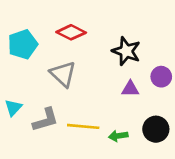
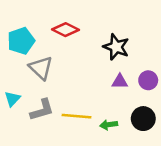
gray triangle: (63, 74) -> (41, 68), moved
purple circle: (161, 77) -> (148, 80), moved

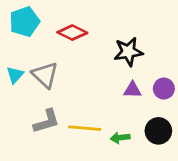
cyan pentagon: (21, 41) -> (25, 22), moved
black star: (116, 47) -> (128, 52), turned -30
cyan triangle: (12, 99) -> (15, 75), moved

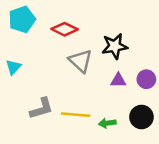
gray triangle: (45, 75) -> (80, 61), moved

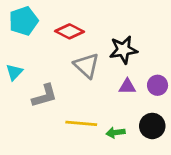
gray L-shape: (41, 108) -> (45, 96), moved

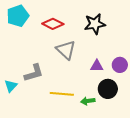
black star: (123, 50) -> (95, 24), moved
cyan triangle: (14, 72) -> (11, 86), moved
black circle: (152, 126) -> (108, 89), moved

